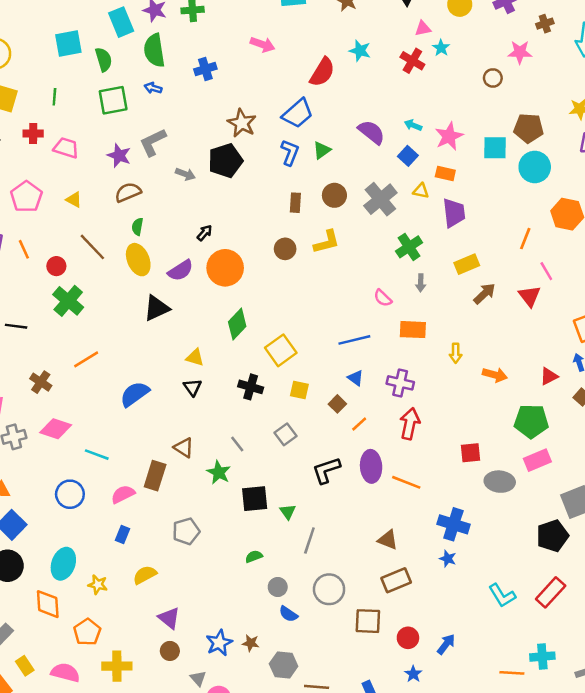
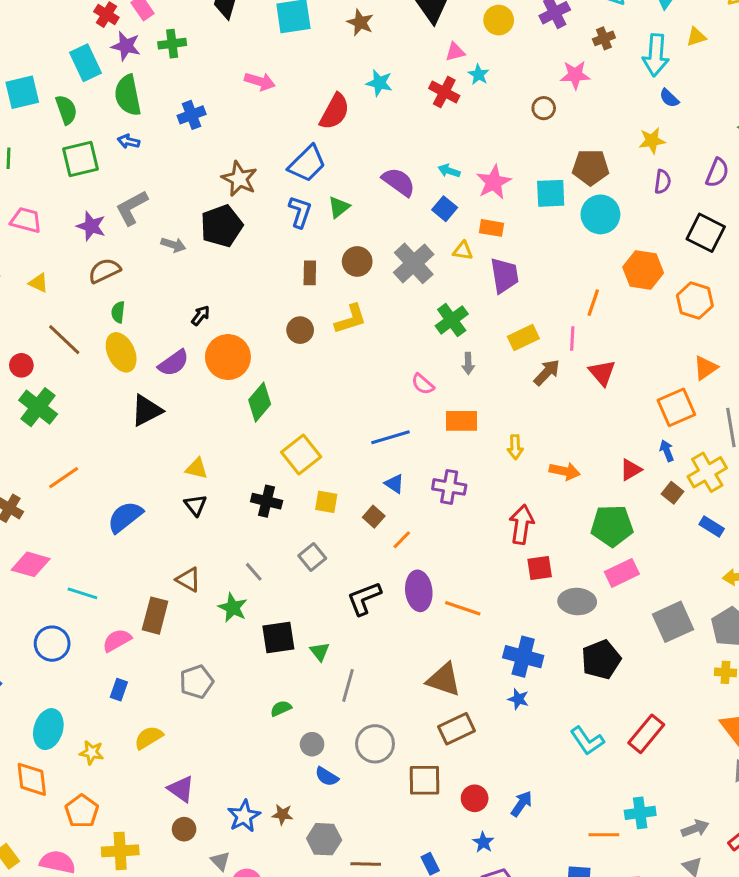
pink line: (546, 271) -> (572, 339), moved, turned 36
green diamond: (237, 324) -> (260, 402), moved
red arrow: (410, 424) -> (522, 524), moved
black pentagon: (552, 536) -> (601, 660), moved
brown triangle: (388, 540) -> (444, 680), size x1.4

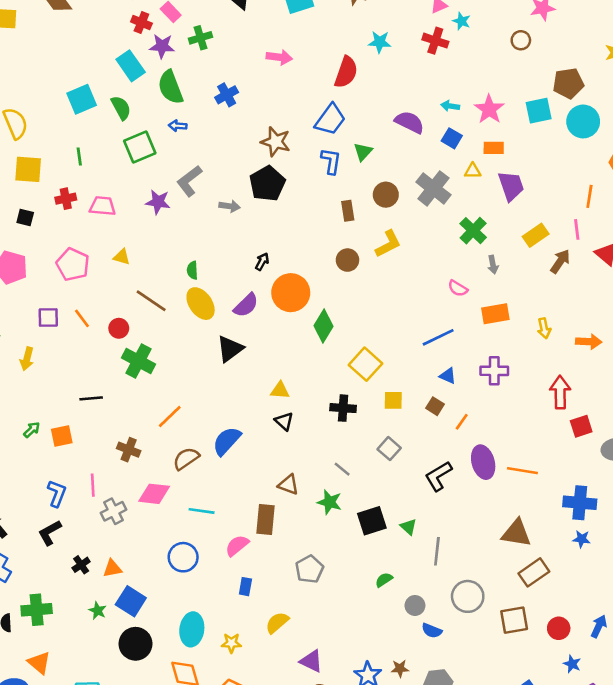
brown semicircle: (104, 271) -> (186, 459), moved

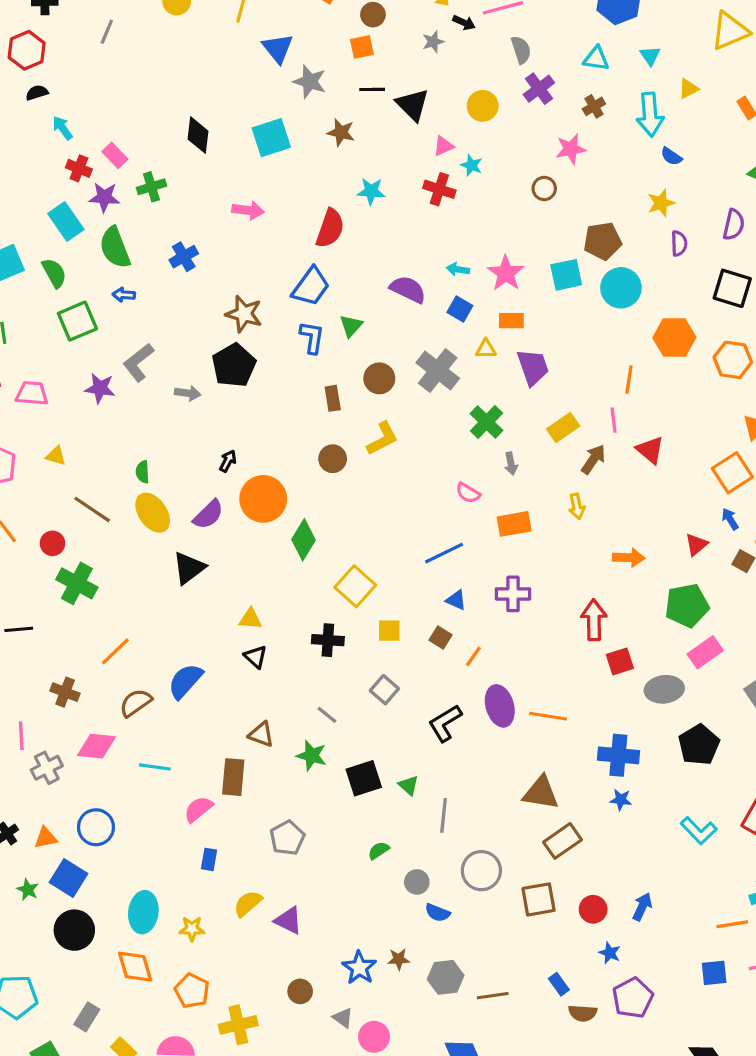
yellow arrow: (544, 328) -> (577, 506), moved
blue circle: (183, 557) -> (96, 827), moved
purple triangle: (311, 661) -> (288, 920), moved

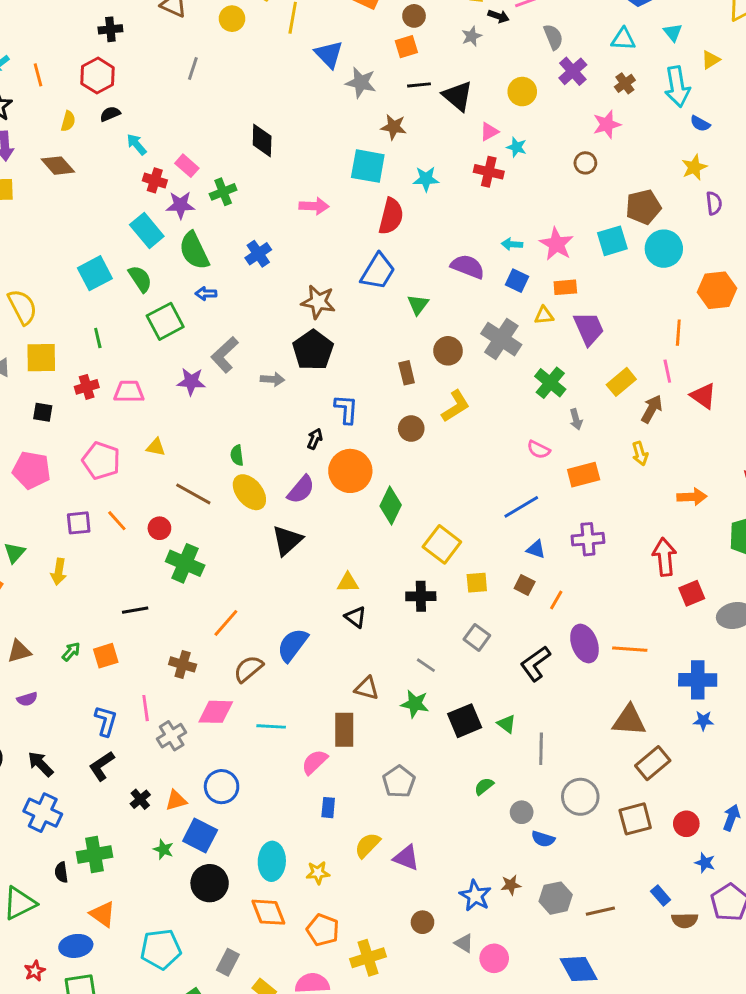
gray line: (107, 32) -> (193, 68), moved
cyan square: (271, 138) -> (368, 166), moved, turned 33
blue L-shape: (312, 337) -> (346, 409), moved

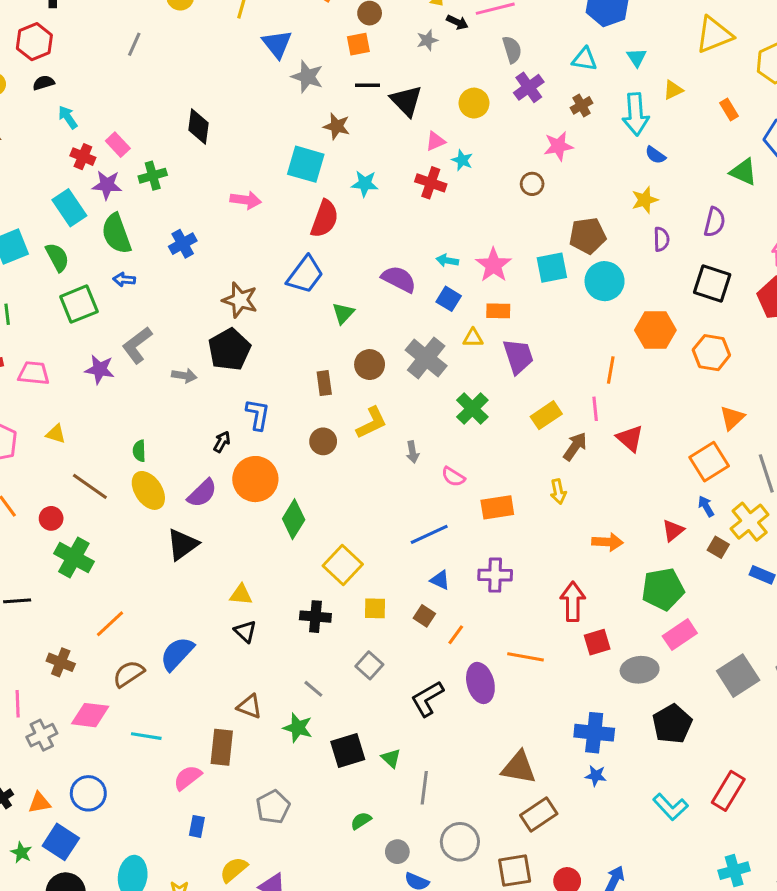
gray arrow: (576, 419) -> (413, 452), moved
orange line: (630, 649) -> (526, 657), moved

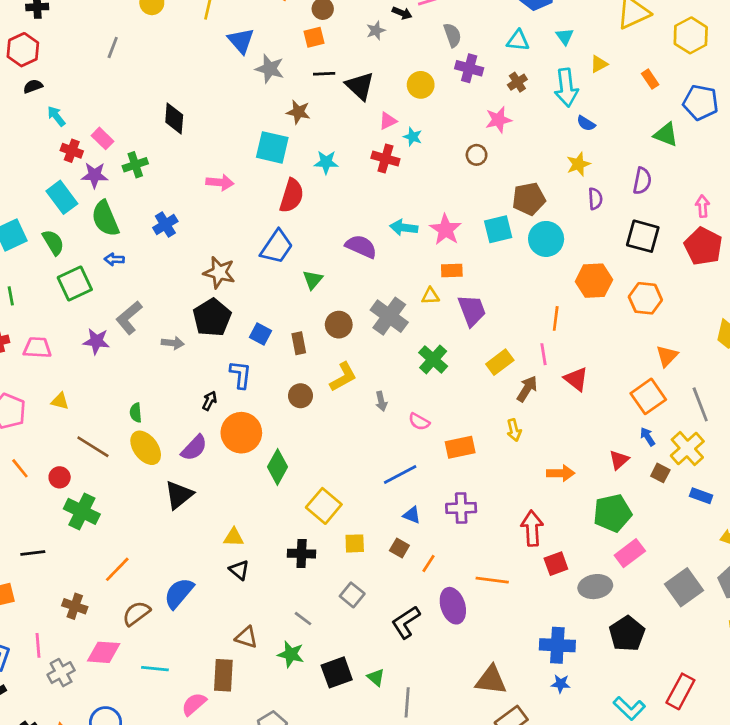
purple cross: (529, 87) -> (469, 68), turned -36
cyan arrow: (447, 261) -> (404, 228), size x1.4
blue square: (449, 299) -> (261, 334), moved

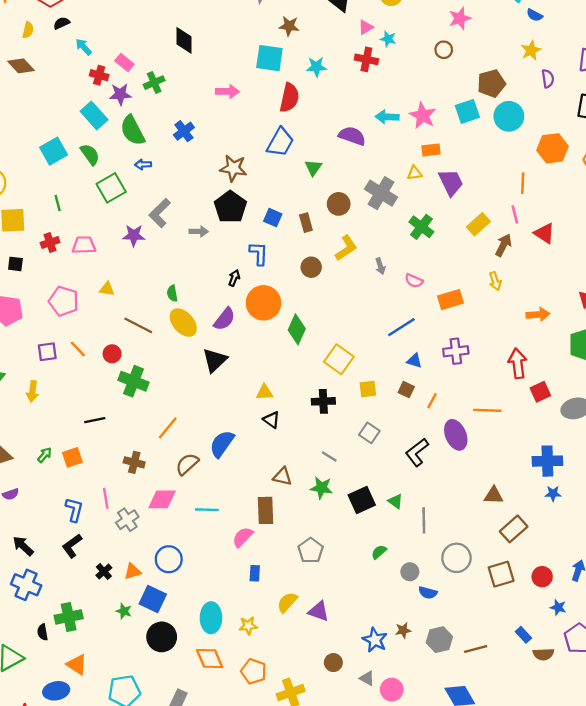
brown triangle: (491, 680) -> (494, 495), size x0.7

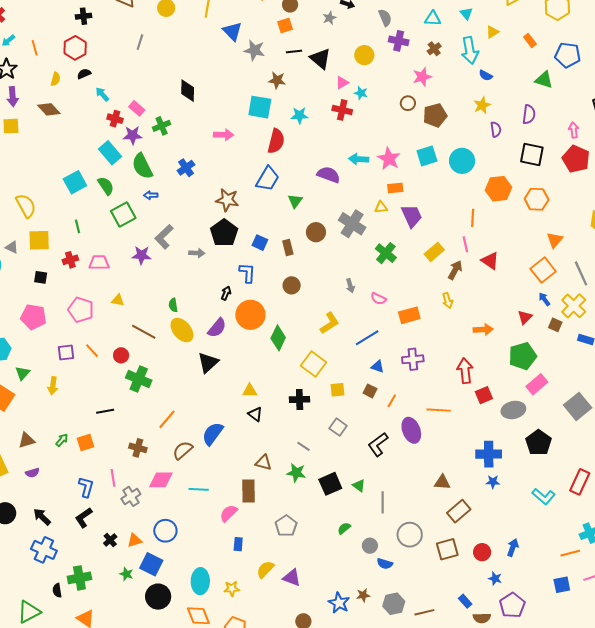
brown pentagon: (491, 83) -> (435, 115), moved
yellow L-shape: (346, 248) -> (330, 323), moved

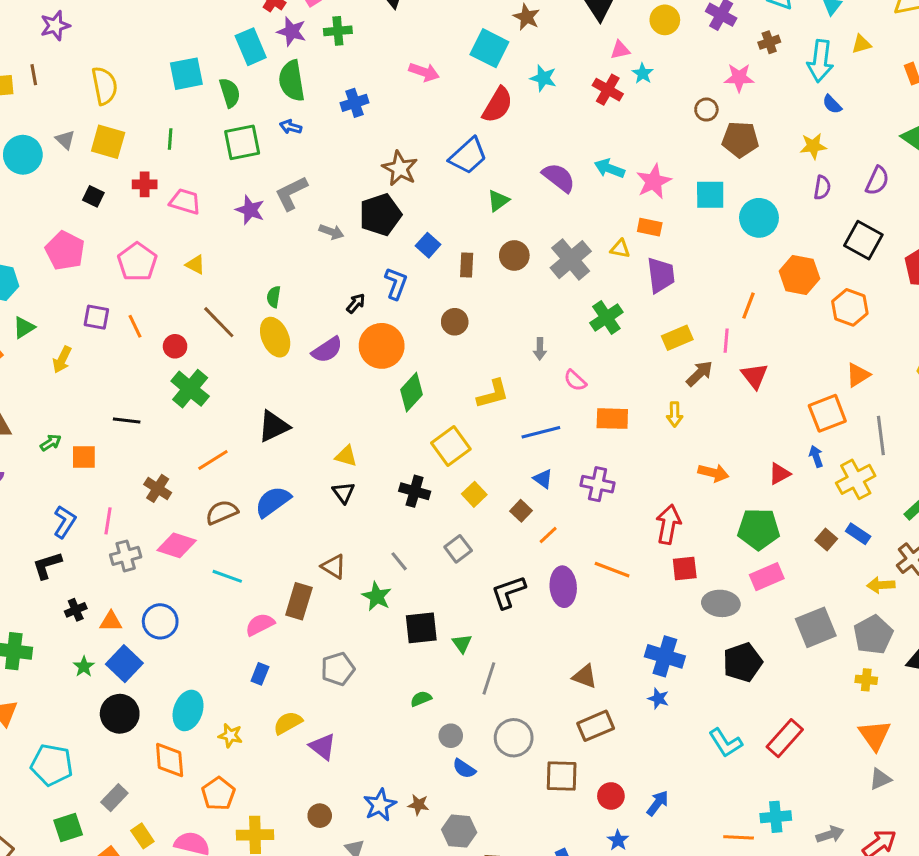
brown square: (555, 325) -> (826, 540), moved
black triangle: (208, 363) -> (274, 426), moved
yellow square: (337, 390) -> (474, 494), turned 35

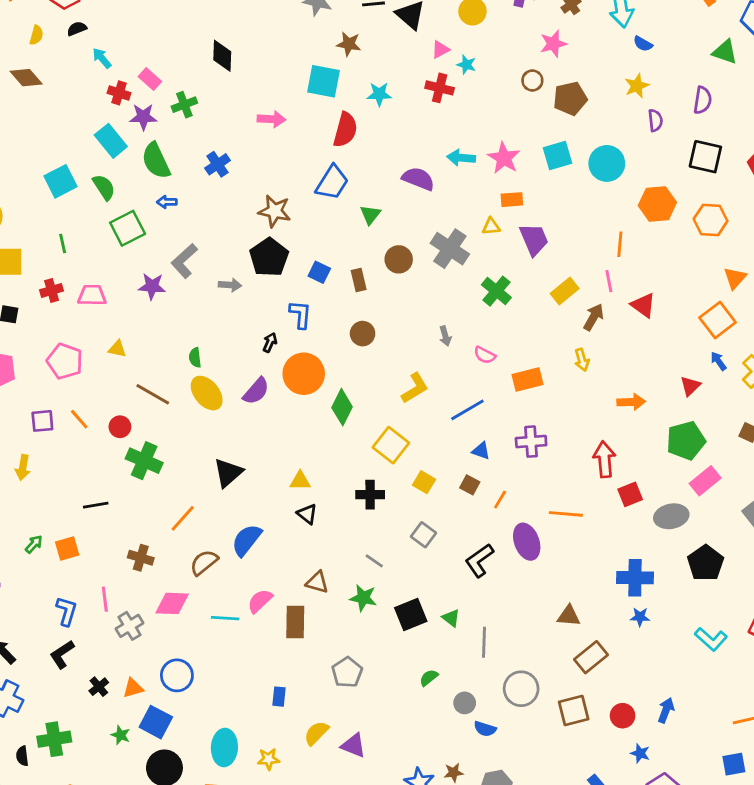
pink semicircle: (260, 624) -> (260, 601), moved

